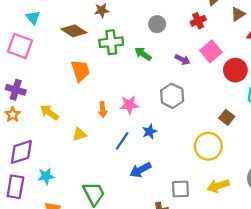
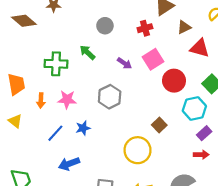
green cross: (111, 42) -> (56, 64), moved
orange trapezoid: (80, 71) -> (16, 84), moved
yellow triangle: (79, 134) -> (15, 121), turned 48

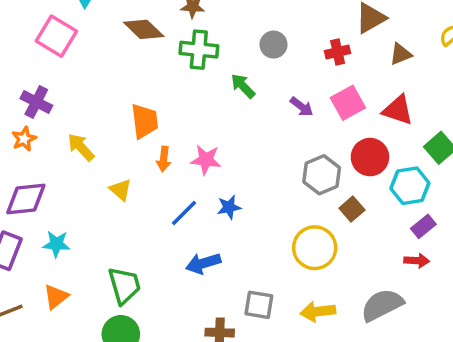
red triangle: (200, 48) -> (398, 110), moved
green cross: (56, 64) -> (199, 50), moved
red circle: (174, 81) -> (370, 157), moved
orange trapezoid: (16, 84) -> (145, 121), moved
gray hexagon: (110, 97) -> (322, 175), moved

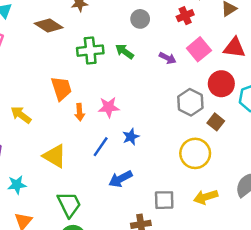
green cross: (199, 50) -> (90, 51), moved
yellow triangle: (121, 190) -> (55, 156), moved, size x1.5

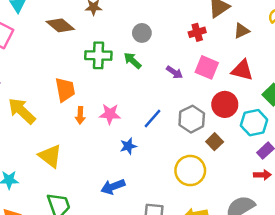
gray circle: (140, 19) -> (142, 33), moved
pink square: (199, 49) -> (207, 67), turned -35
yellow arrow: (21, 115) -> (22, 111), size x1.4
blue line: (101, 147) -> (152, 118), moved

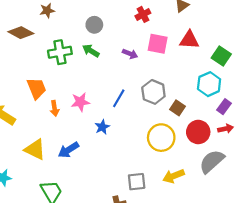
red circle: (225, 104) -> (198, 132), moved
blue arrow: (113, 187) -> (68, 150), moved

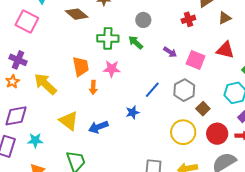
pink square: (158, 44) -> (196, 60), moved
pink star: (80, 102) -> (112, 69), moved

